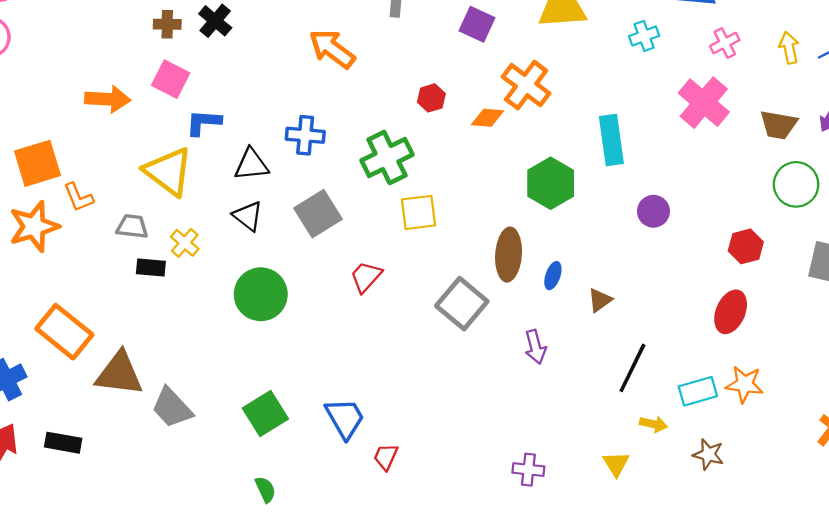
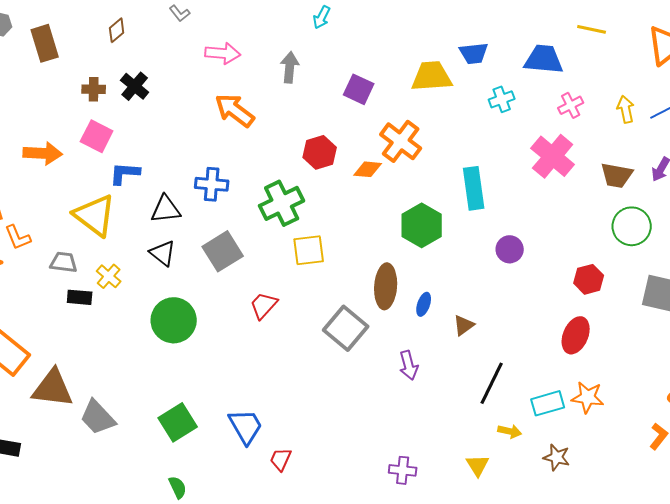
red hexagon: (431, 98) -> (320, 152), size x1.4

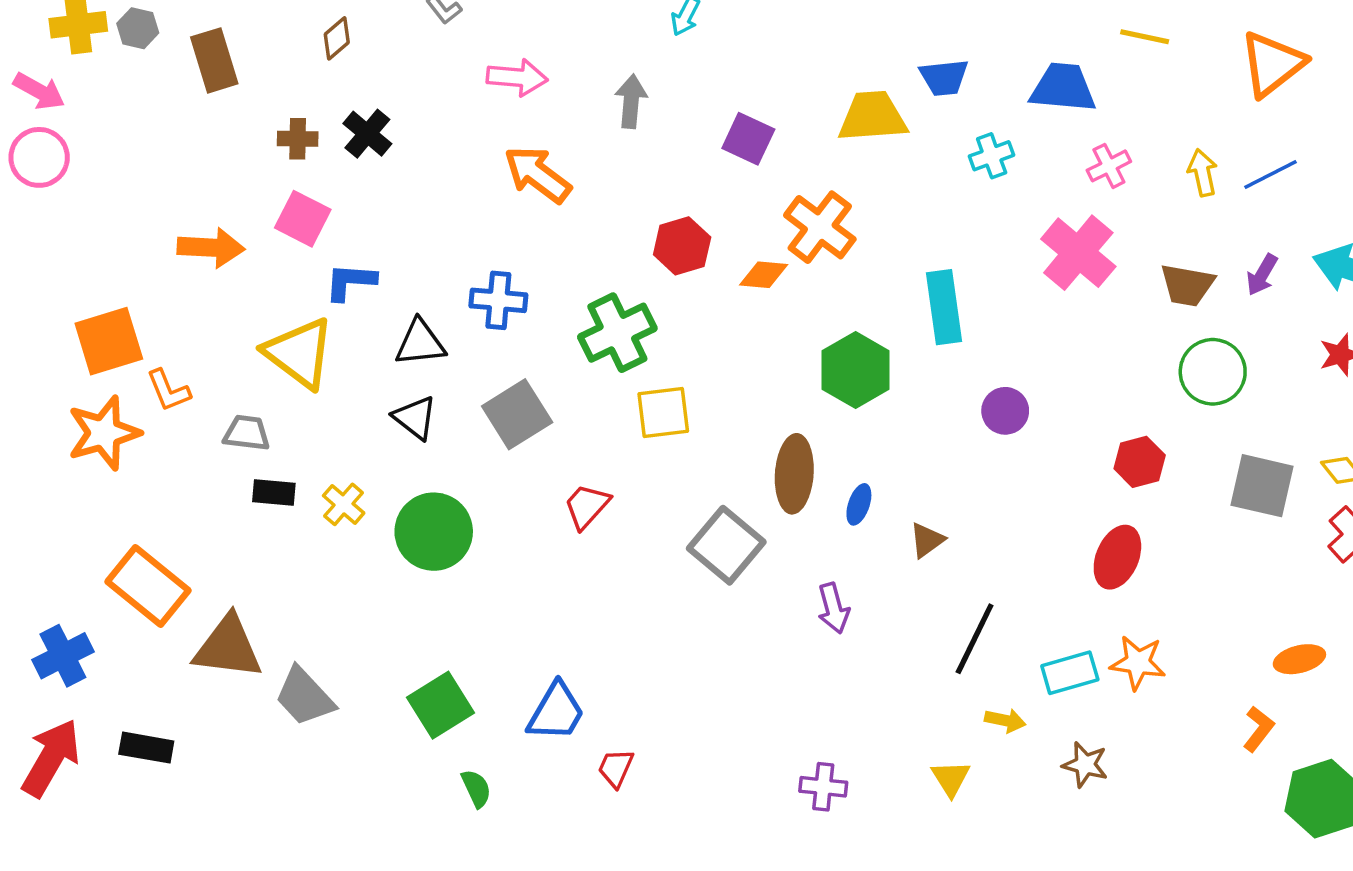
yellow cross: (109, 276) -> (344, 504), moved
blue trapezoid: (246, 426) -> (556, 712), turned 60
green semicircle: (178, 487) -> (476, 788), moved

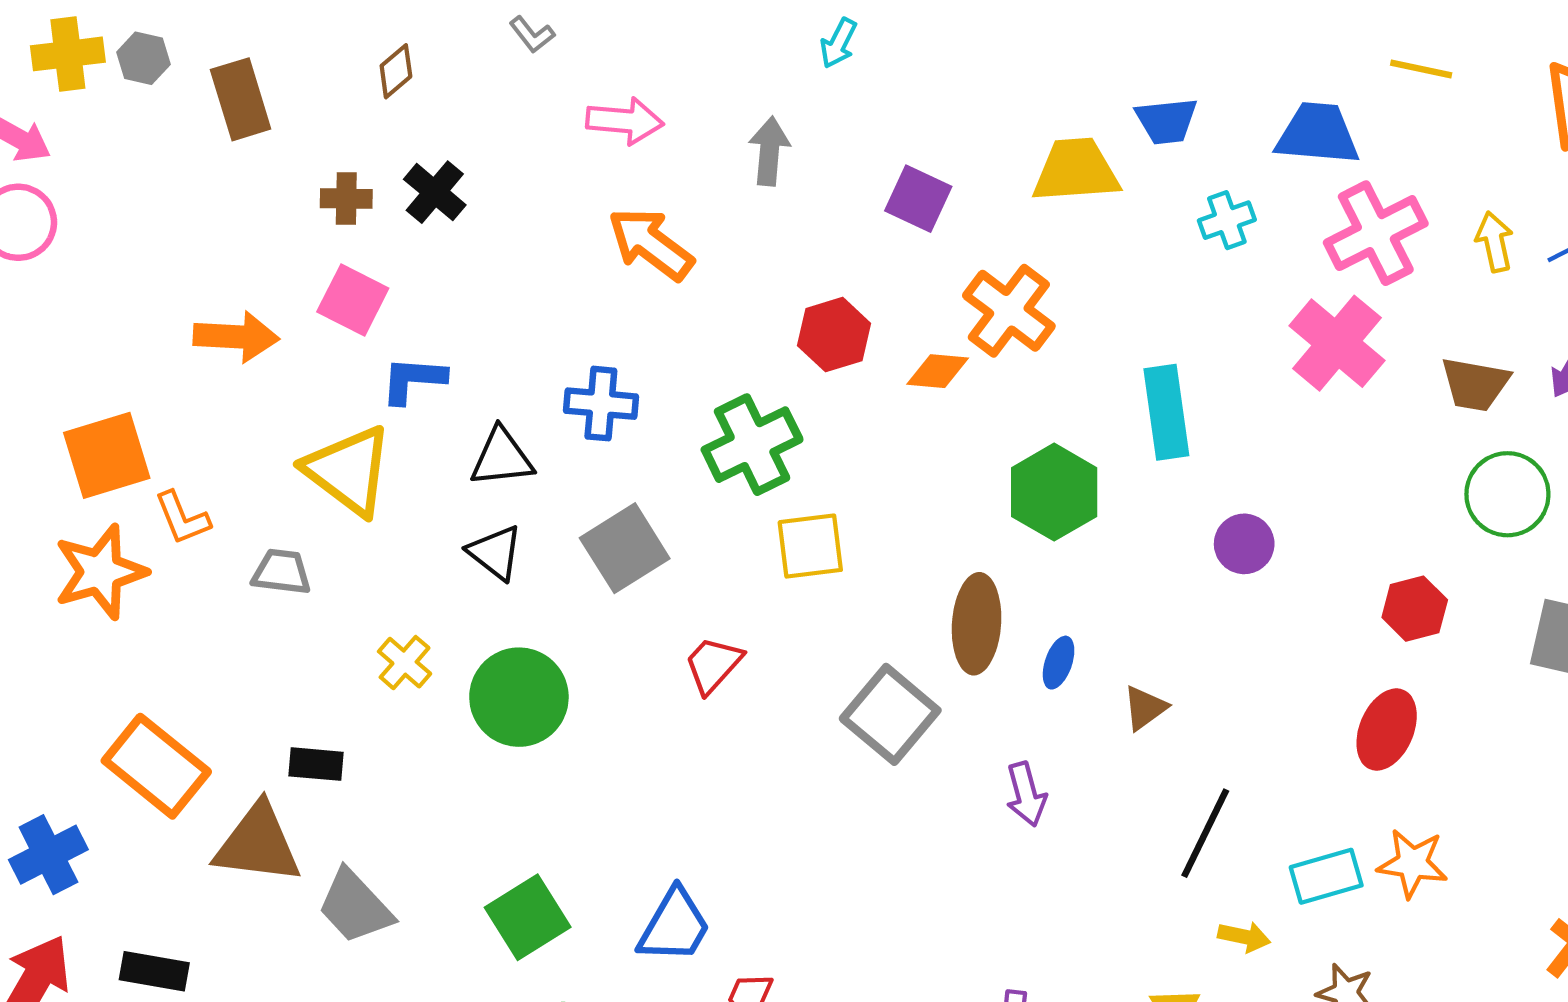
pink cross: (1109, 166) -> (1376, 233), size x1.8
black rectangle: (274, 492) -> (316, 764), moved

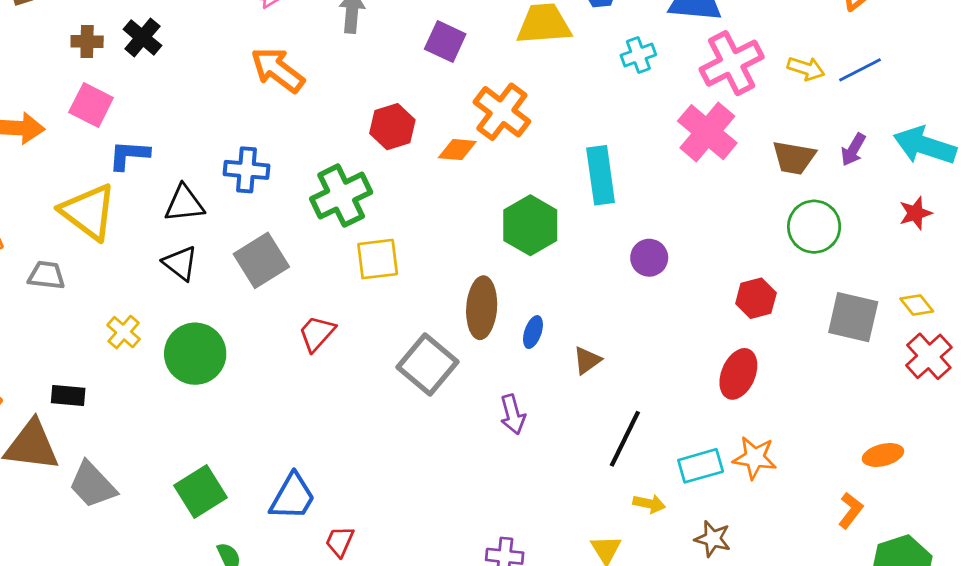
yellow arrow: (1495, 242) -> (806, 69), turned 120

